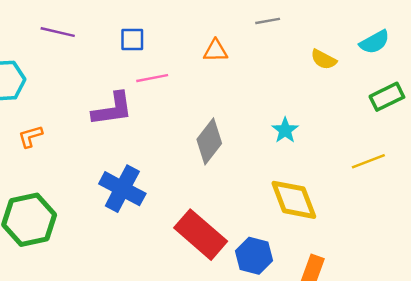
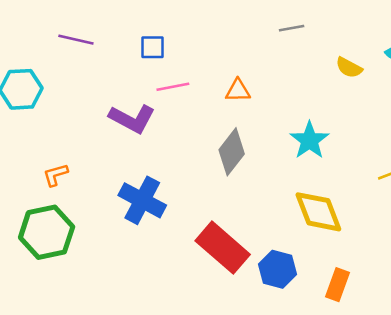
orange triangle: (216, 51) -> (238, 91), moved
purple L-shape: (112, 109) -> (132, 119), turned 36
cyan star: (285, 130) -> (309, 140), size x1.4
orange L-shape: (30, 136) -> (55, 175), moved

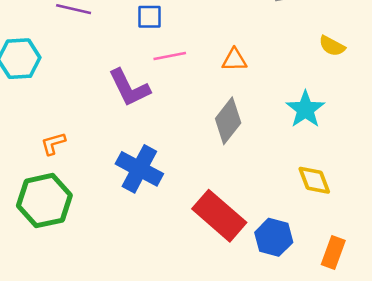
yellow semicircle: (349, 68) -> (332, 46), moved
purple L-shape: (132, 119) -> (129, 88), turned 36
yellow diamond: (318, 212) -> (314, 180), size x0.7

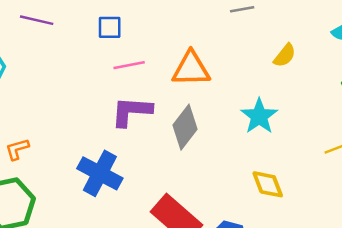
yellow semicircle: (332, 46) -> (285, 55), turned -80
orange triangle: (234, 60) -> (191, 69), size x1.6
purple L-shape: (129, 88) -> (131, 111), moved, turned 120

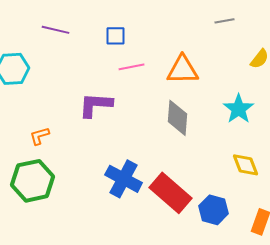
purple L-shape: (131, 111) -> (96, 105), moved
gray diamond: (185, 127) -> (178, 118), turned -33
blue cross: (100, 173) -> (124, 179), moved

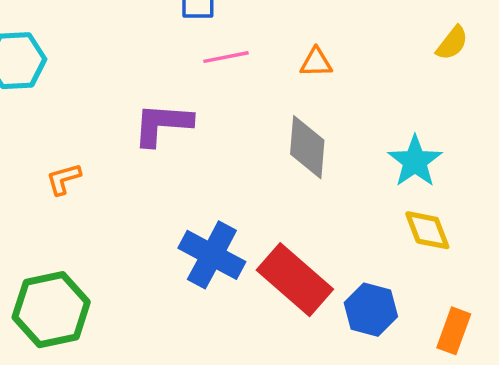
orange triangle: (183, 70) -> (316, 62), size x0.6
cyan star: (239, 109) -> (415, 161), moved
green hexagon: (33, 181) -> (51, 310), moved

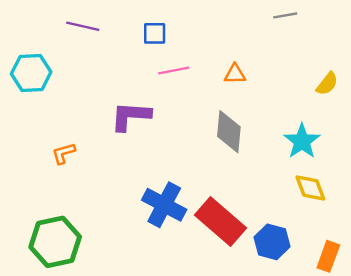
yellow semicircle: (452, 43) -> (327, 84), moved

